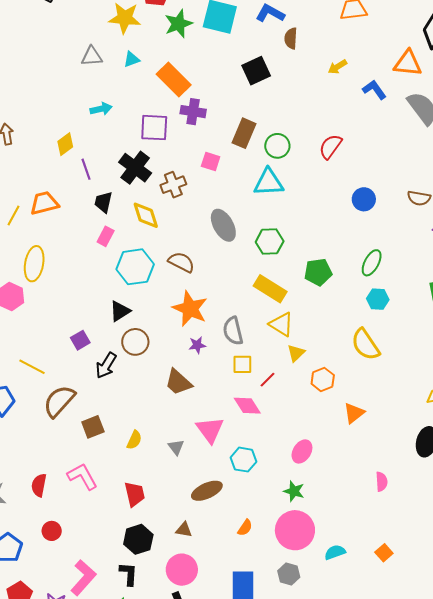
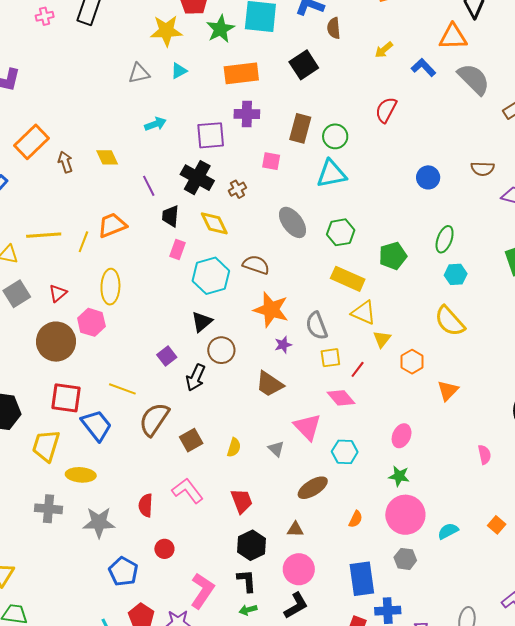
orange rectangle: (174, 80) -> (241, 73), moved, turned -44
yellow diamond: (65, 144) -> (107, 157), moved, turned -70
red semicircle: (330, 147) -> (386, 110), moved
brown cross: (173, 185) -> (237, 189), size x0.7

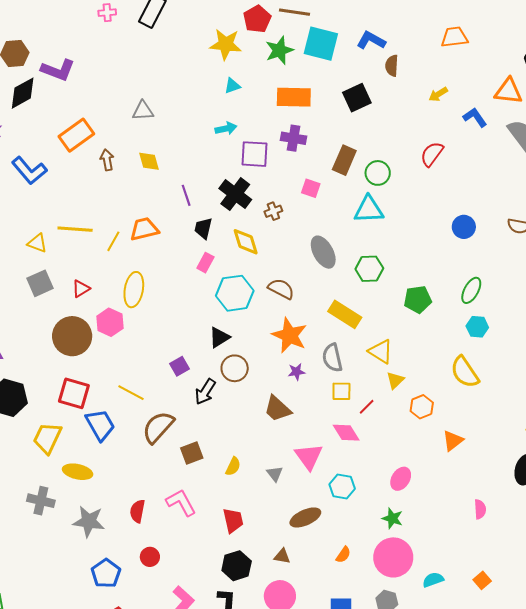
gray triangle: (139, 73) -> (143, 111), moved
cyan arrow: (155, 124) -> (226, 128), moved
yellow rectangle: (348, 279) -> (345, 314), moved

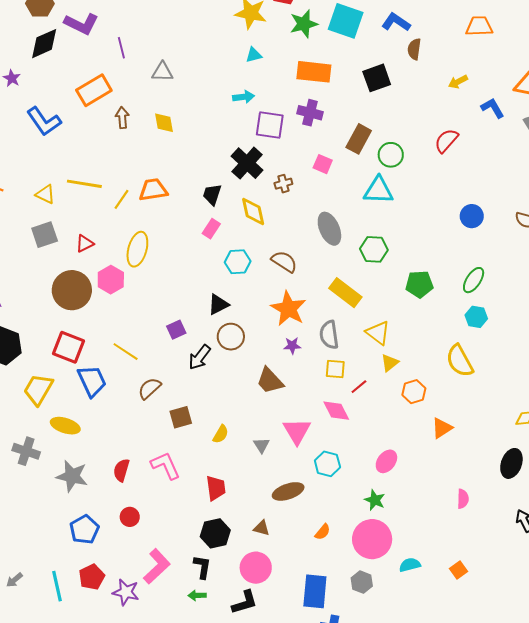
purple line: (186, 195) -> (121, 48), moved
cyan hexagon: (235, 293) -> (238, 262), size x0.7
brown semicircle: (158, 427) -> (149, 388), size x0.7

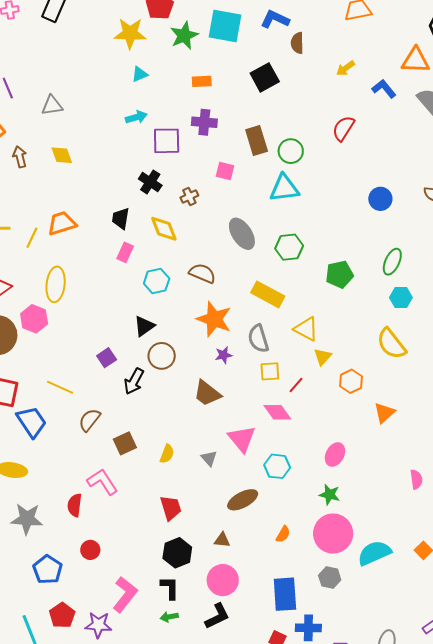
orange rectangle: (314, 72) -> (202, 81), size x0.6
brown rectangle: (359, 139) -> (257, 141), turned -36
black cross: (247, 163) -> (150, 182), size x0.7
pink L-shape: (166, 466) -> (102, 482), moved
cyan semicircle: (410, 565) -> (374, 553), size x1.6

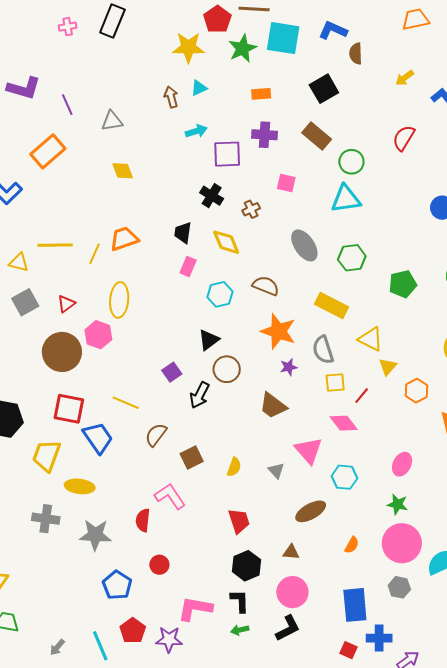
brown rectangle: (257, 141) -> (317, 136), moved, turned -32
brown arrow: (20, 157) -> (171, 97), moved
pink L-shape: (125, 594) -> (195, 608), turned -117

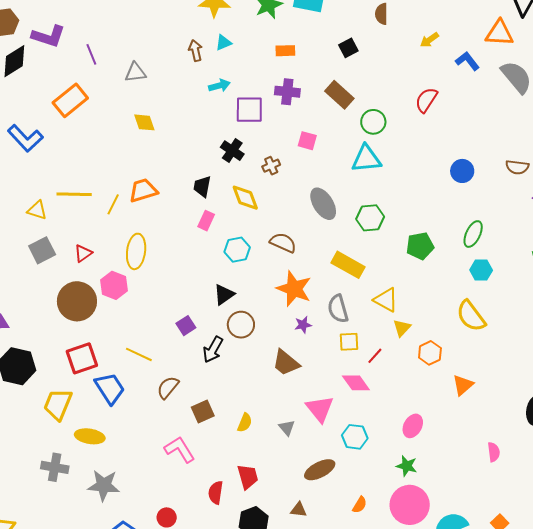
black square: (324, 89) -> (348, 48), size x0.7
red square: (69, 409) -> (82, 358), turned -32
red semicircle: (143, 520) -> (216, 493), moved

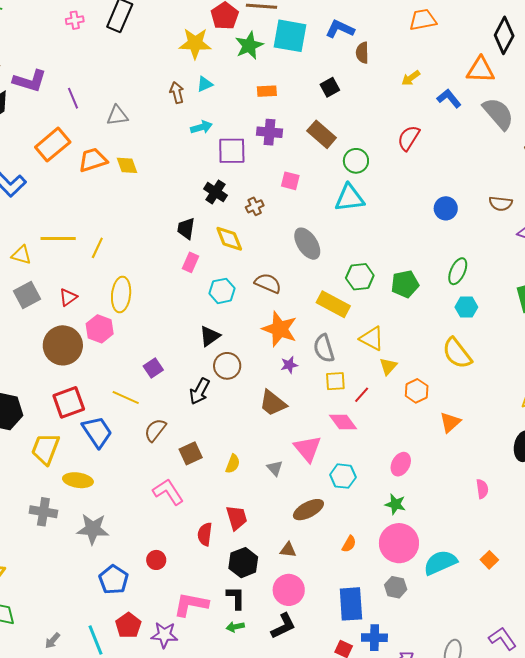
orange trapezoid: (143, 190) -> (93, 160), moved
green hexagon: (370, 218) -> (360, 277), moved
purple square: (186, 326) -> (153, 368), moved

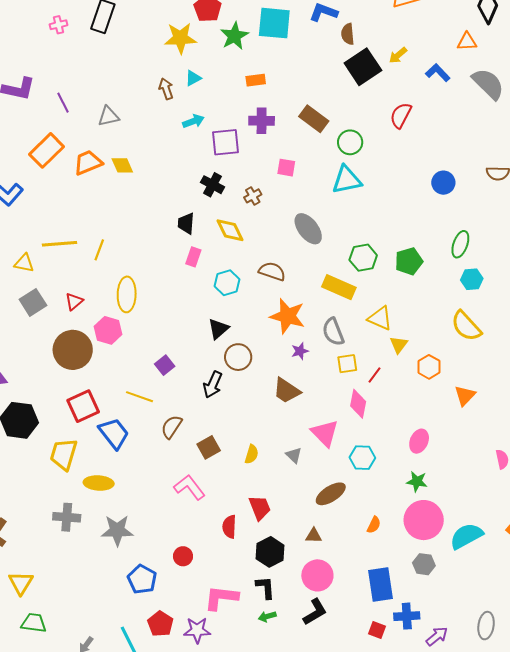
orange triangle: (481, 70) -> (467, 42), size x0.7
black square: (330, 87) -> (363, 67), moved, size x1.8
pink diamond: (343, 422) -> (358, 404), turned 52

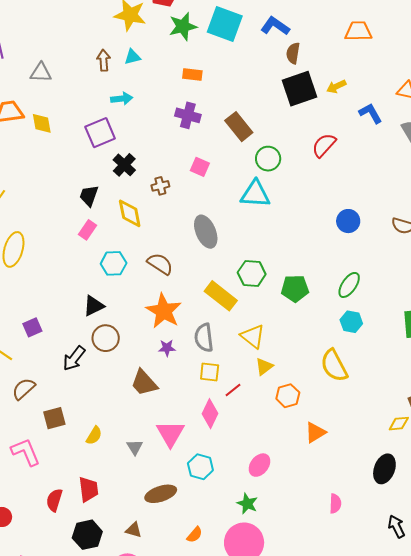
purple square: (226, 142) -> (100, 133), moved, turned -32

